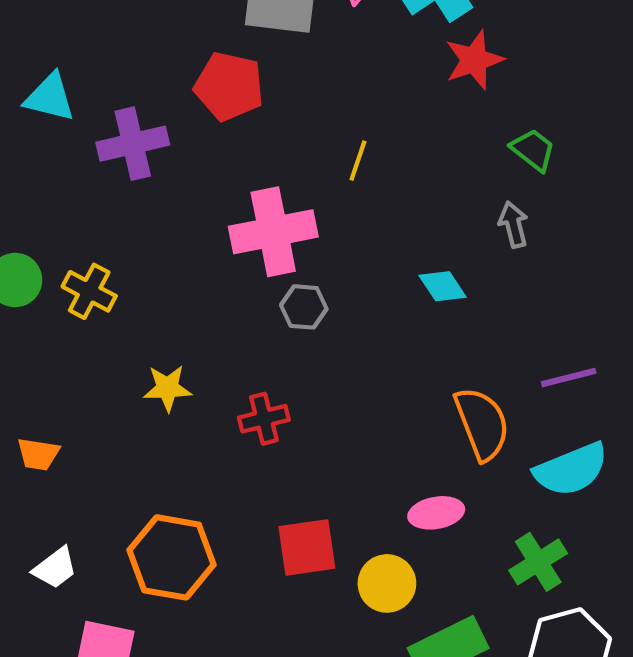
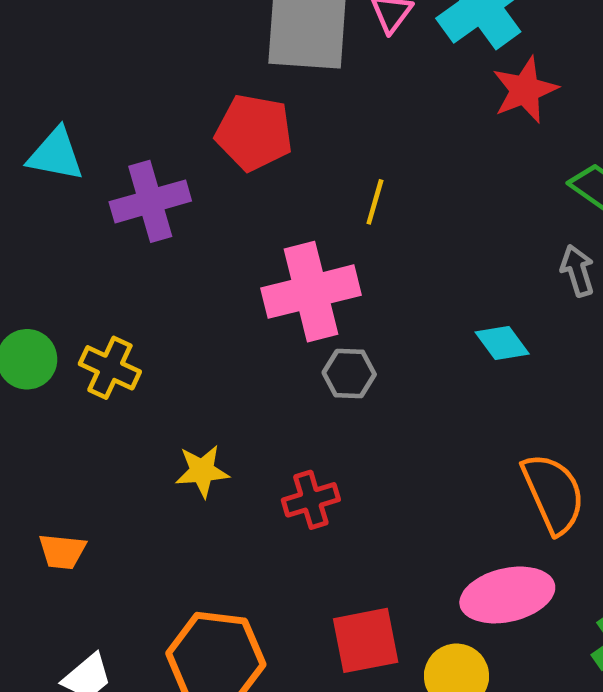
yellow line: (358, 161) -> (375, 202), moved
pink ellipse: (436, 513) -> (507, 595), size x1.5

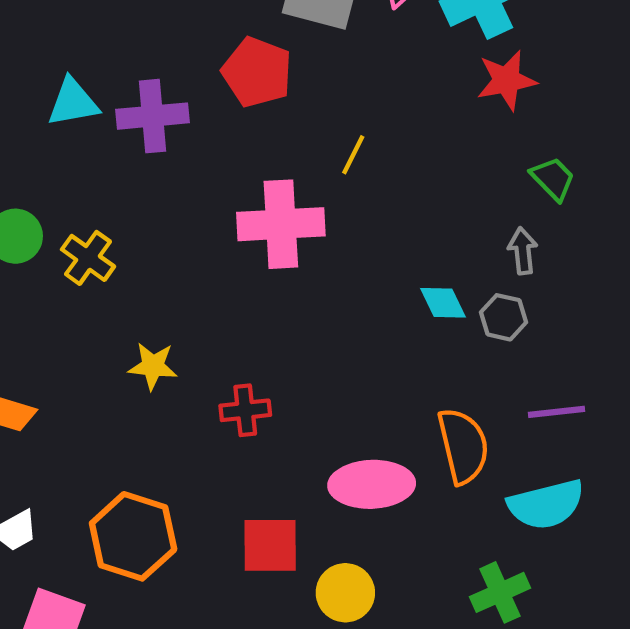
cyan triangle: (56, 155) -> (73, 102), moved, turned -32
gray hexagon: (349, 373) -> (503, 317), moved
pink ellipse: (507, 595) -> (372, 484), moved

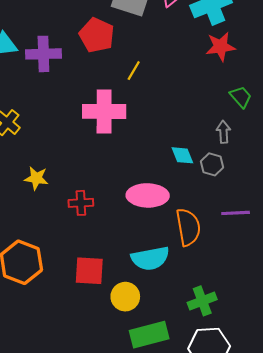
yellow line: (353, 155) -> (134, 71), moved
pink ellipse: (372, 484) -> (148, 195), moved
cyan semicircle: (546, 504) -> (150, 258), moved

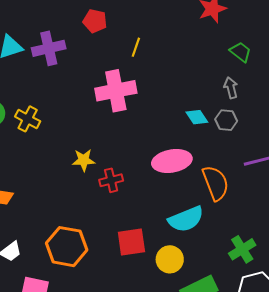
red pentagon: (97, 35) -> (95, 21), size x0.7
yellow star: (36, 178) -> (84, 160), moved

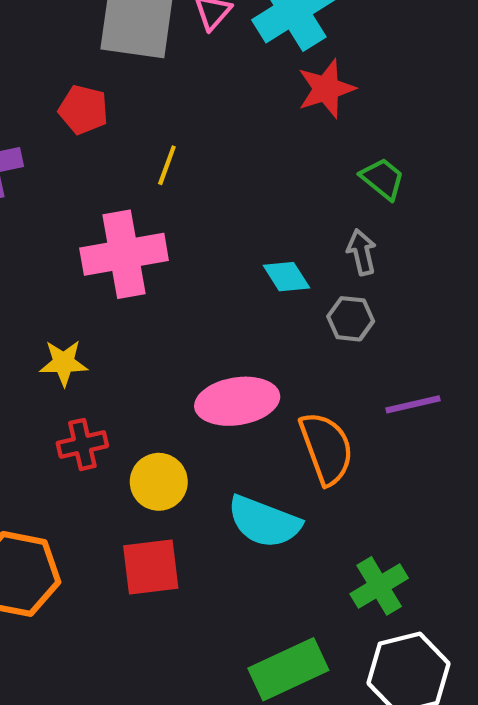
cyan diamond: (197, 117) -> (286, 277), moved
yellow star: (84, 160) -> (64, 363), moved
red cross: (111, 180) -> (82, 444), moved
cyan semicircle: (186, 219) -> (264, 522), turned 42
yellow circle: (170, 259) -> (159, 482), moved

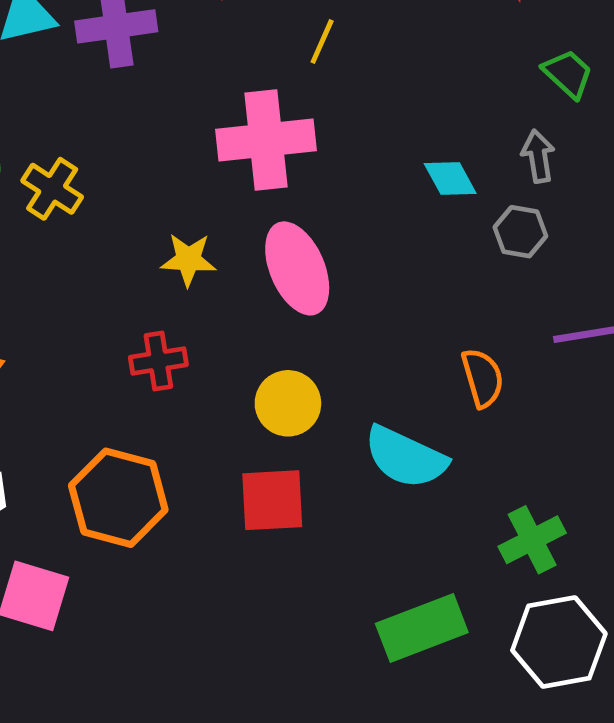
pink ellipse: (237, 401) -> (297, 268), moved, turned 72
red cross: (82, 444) -> (158, 361), moved
orange semicircle: (326, 448) -> (483, 378), size x0.7

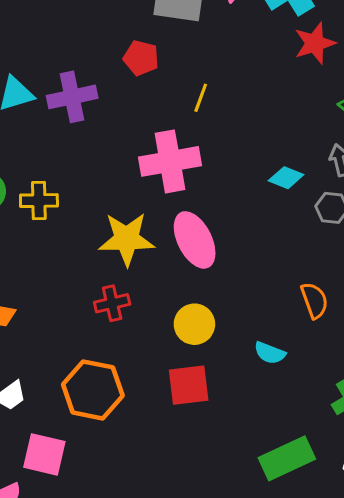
cyan diamond: (450, 178) -> (286, 178), turned -36
yellow cross: (52, 189) -> (39, 201), turned -30
yellow star: (188, 260) -> (127, 239), size x1.6
cyan semicircle: (406, 457) -> (270, 353), size x0.6

